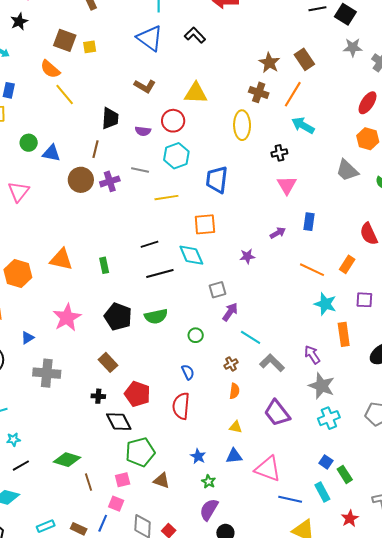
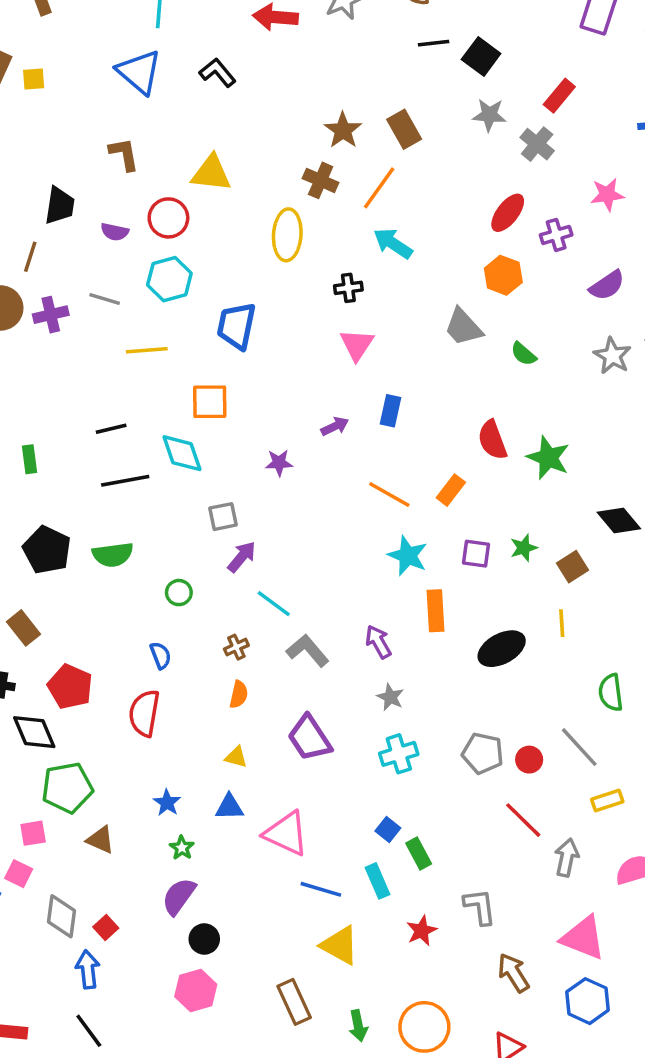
brown L-shape: (145, 86) -> (124, 154), turned -135
gray star: (322, 386) -> (390, 697), size x0.6

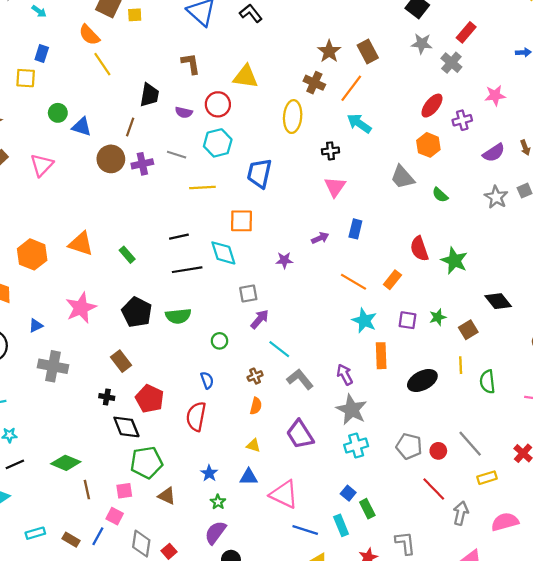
green rectangle: (30, 459) -> (127, 255), turned -35
green semicircle: (611, 693) -> (487, 382), moved
gray star: (390, 697) -> (352, 410), size x1.8

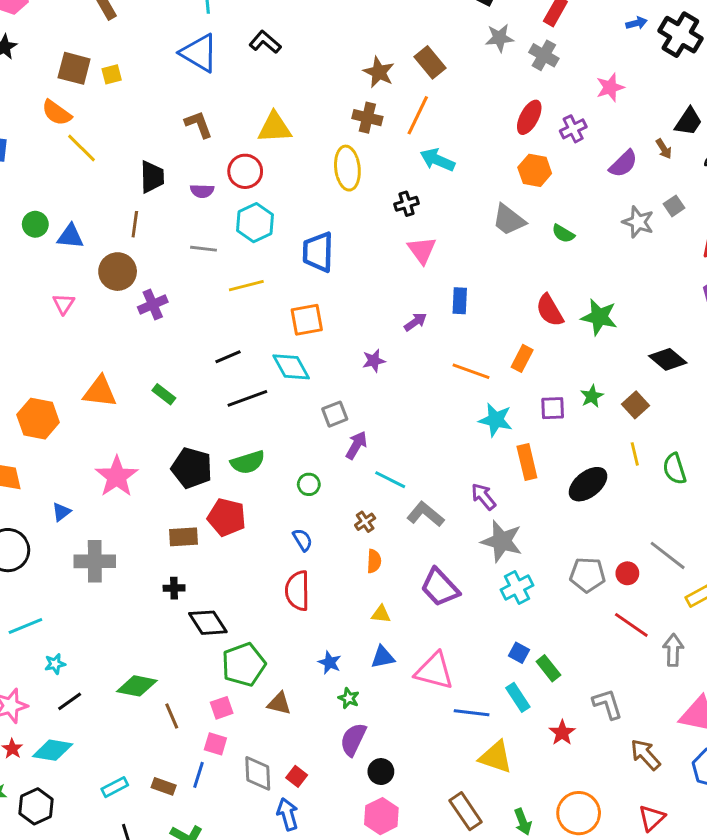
purple cross: (142, 164) -> (153, 305), moved
pink triangle: (42, 165) -> (64, 304), moved, size x0.7
brown rectangle: (121, 361) -> (184, 537), turned -45
red pentagon: (150, 399) -> (227, 517), moved

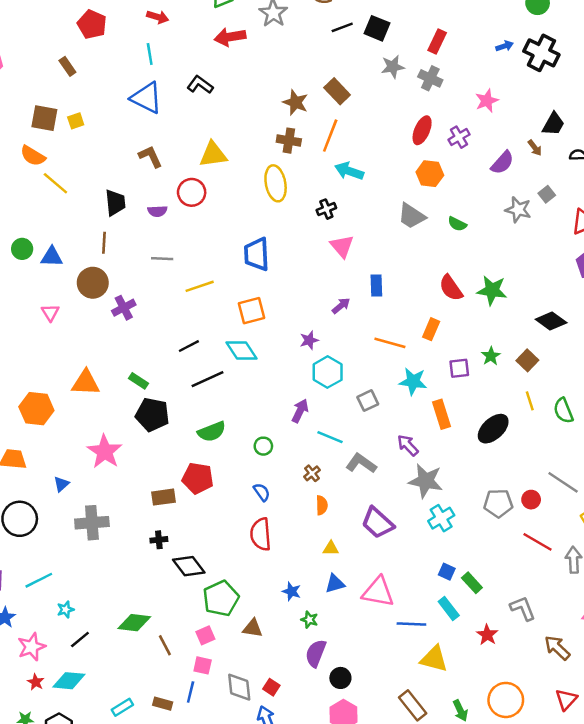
cyan hexagon: (255, 223) -> (328, 372), moved
gray square: (335, 414) -> (368, 401), moved
black pentagon: (192, 468) -> (152, 415), moved

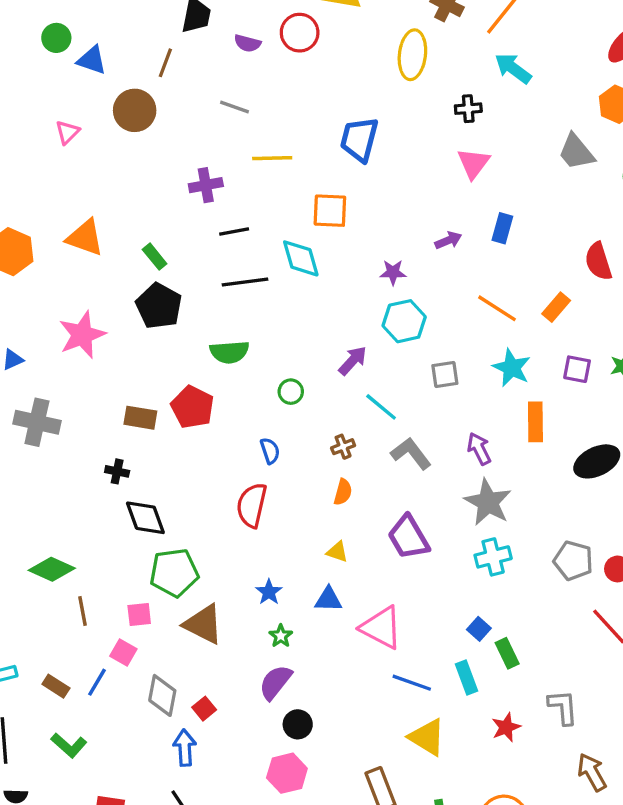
purple cross: (124, 308) -> (206, 185), moved
brown triangle: (253, 628) -> (203, 624), size x1.5

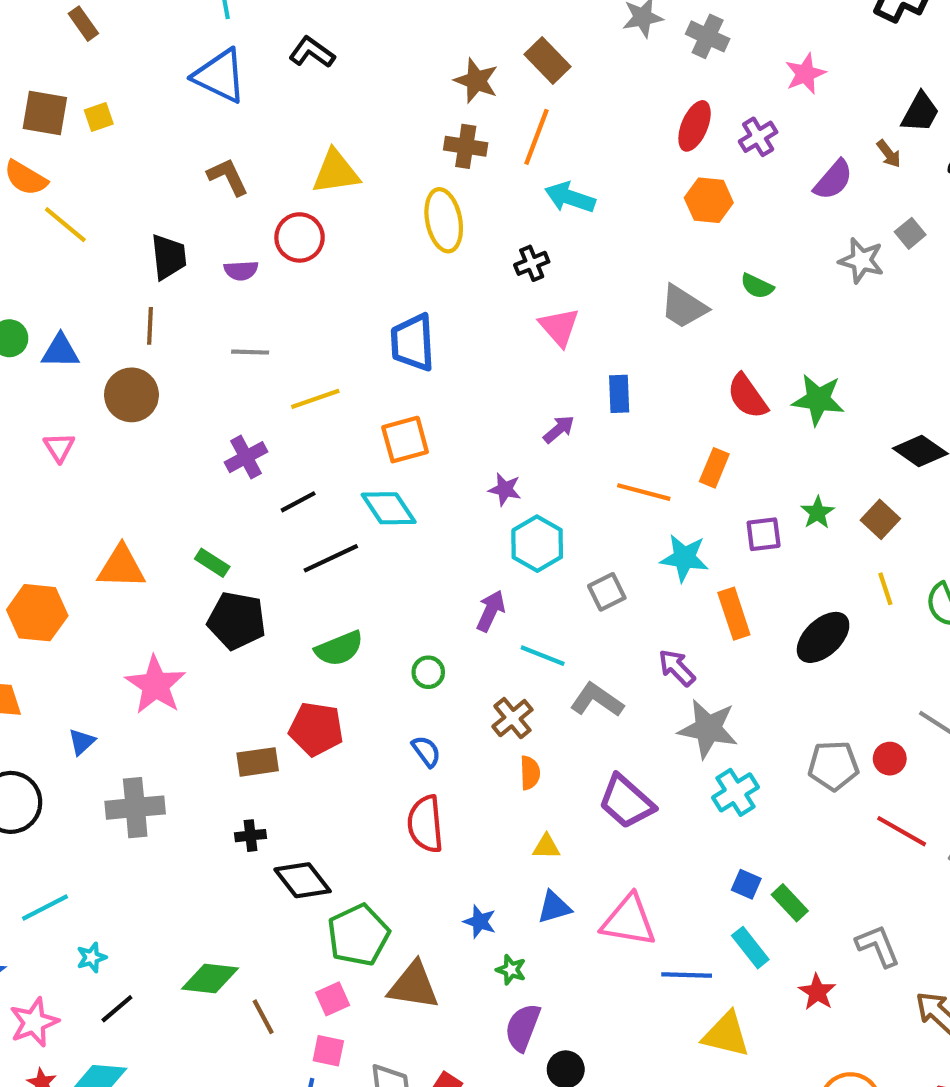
gray trapezoid: (576, 152) -> (684, 307), moved
purple star: (393, 272) -> (505, 489), turned 30
brown cross: (343, 447) -> (512, 718), size x1.4

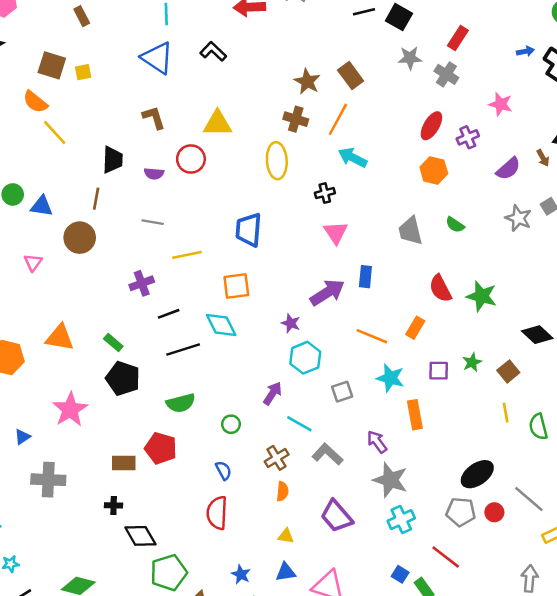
pink star: (805, 74) -> (501, 104), turned 30
gray trapezoid: (684, 307) -> (410, 231), turned 36
purple arrow: (559, 429) -> (327, 292), size x1.8
black ellipse: (823, 637) -> (477, 474), moved
red line: (902, 831) -> (446, 557), moved

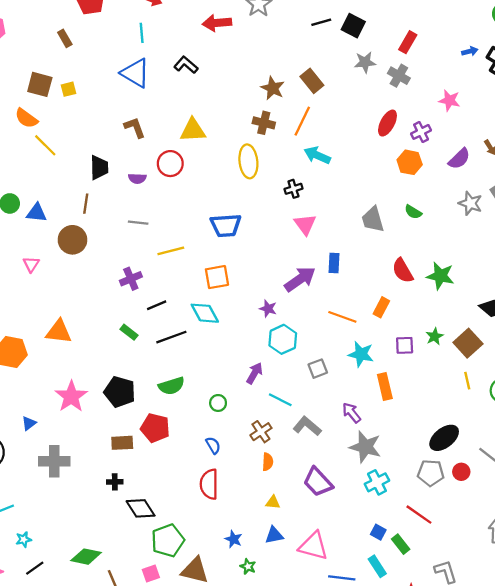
orange hexagon: (434, 170) -> (410, 162), moved
blue trapezoid: (249, 230) -> (226, 225), turned -96
green rectangle: (113, 343) -> (129, 332), moved
brown square: (508, 371) -> (468, 343), size x1.4
black pentagon: (123, 378) -> (120, 392), moved

